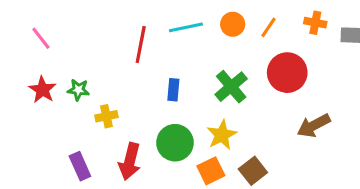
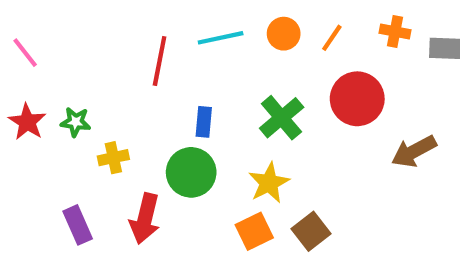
brown arrow: (314, 126) -> (414, 151), moved
green circle: (175, 143) -> (191, 172), moved

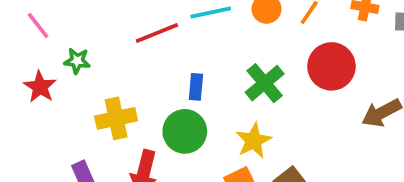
red line: (160, 61) -> (157, 33), turned 57
green star: (76, 122) -> (77, 61), moved
yellow cross: (113, 158) -> (116, 118), size x1.5

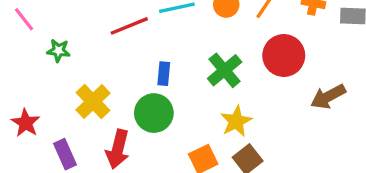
red star: (40, 87) -> (26, 123), moved
yellow cross: (116, 118) -> (93, 102), turned -32
yellow star: (253, 141) -> (236, 121), moved

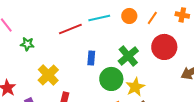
green circle: (154, 113) -> (111, 79), moved

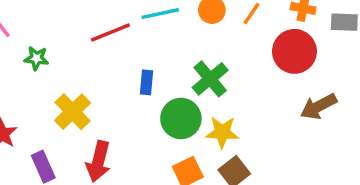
red circle: (164, 47) -> (294, 51), moved
yellow star: (135, 87) -> (222, 132), turned 30

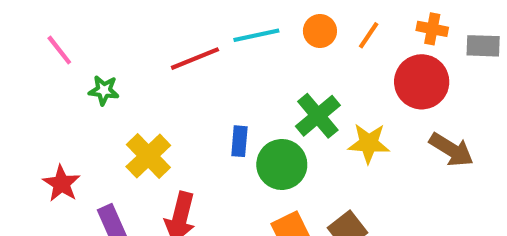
blue rectangle: (147, 82) -> (239, 141), moved
brown arrow: (319, 106) -> (451, 150), turned -120
yellow star: (222, 132) -> (369, 143), moved

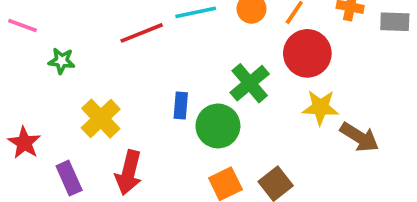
pink line: (59, 50) -> (22, 25), turned -32
red circle: (422, 82) -> (307, 53), moved
yellow star: (369, 143) -> (320, 107), moved
brown arrow: (451, 150) -> (359, 137), moved

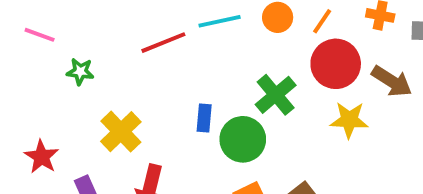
brown arrow: (359, 137) -> (392, 81), moved

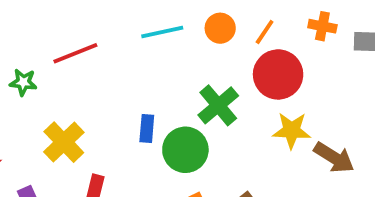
red line: (163, 43) -> (75, 53), moved
brown arrow: (392, 81) -> (334, 157), moved

